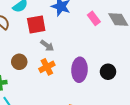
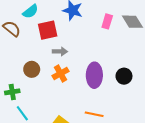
pink rectangle: (94, 18) -> (107, 21), turned 56
gray arrow: (47, 46) -> (60, 51), turned -32

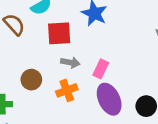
pink rectangle: (107, 21) -> (101, 69), moved
purple ellipse: (94, 75) -> (109, 99), turned -35

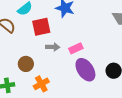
pink rectangle: (101, 69) -> (76, 48), turned 48
orange cross: (67, 90) -> (41, 84), moved

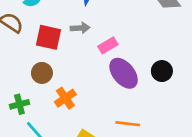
red square: (41, 27) -> (48, 37), moved, turned 30
gray arrow: (53, 47) -> (80, 28), moved

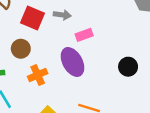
purple ellipse: (124, 73) -> (73, 62), moved

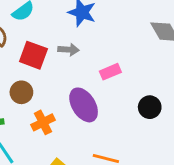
pink rectangle: (84, 35) -> (110, 72), moved

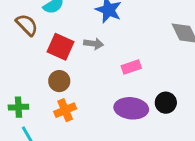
brown circle: (21, 92) -> (59, 81), moved
purple ellipse: (84, 105) -> (131, 108), moved, turned -56

